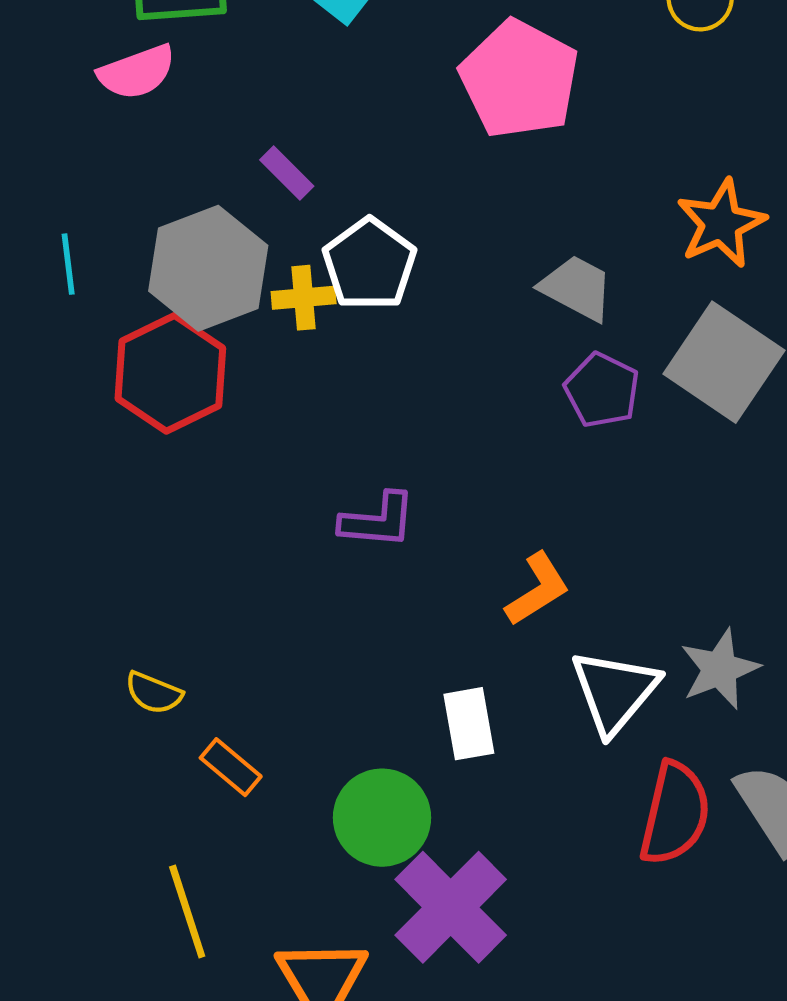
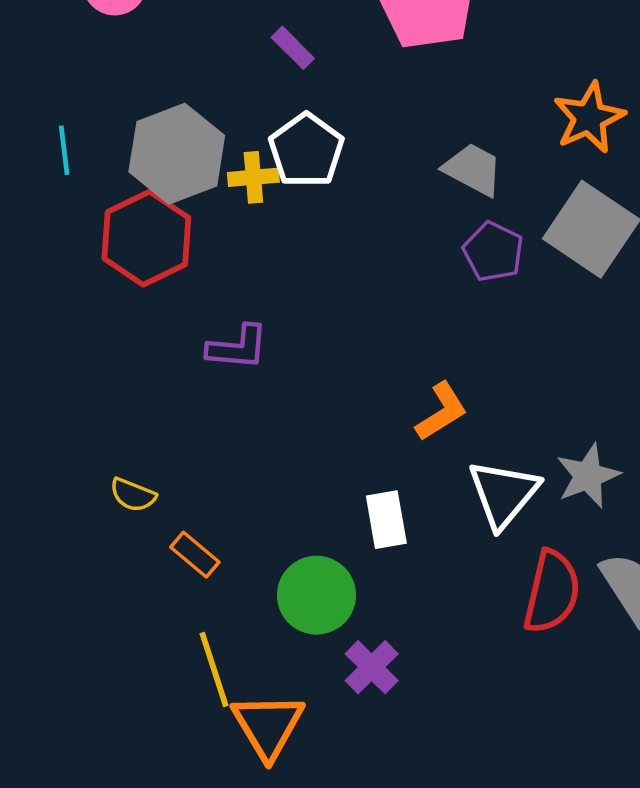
purple rectangle: (287, 173) -> (293, 48), moved
purple L-shape: (378, 520) -> (238, 347), moved
purple cross: (451, 907) -> (372, 667), size x0.6
yellow line: (187, 911) -> (214, 669), moved

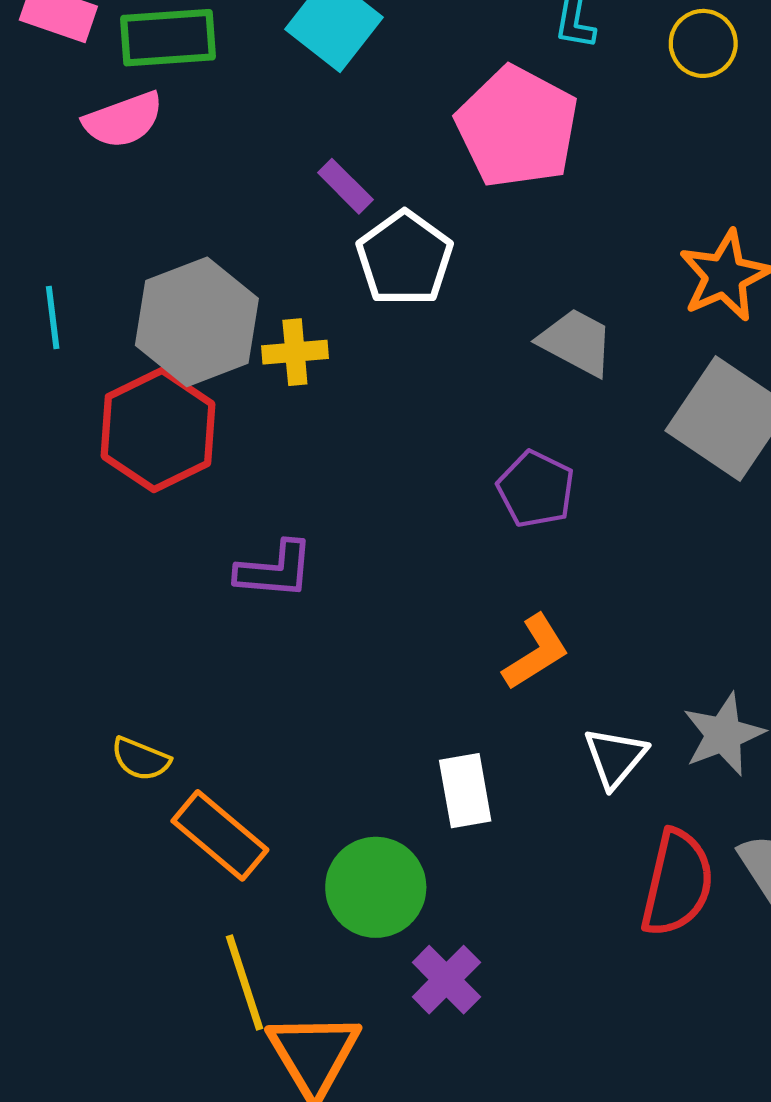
white pentagon: (306, 150) -> (405, 258), moved
purple pentagon: (493, 252) -> (536, 489), moved
white triangle: (503, 494) -> (615, 757), size x0.7
orange rectangle: (195, 555) -> (220, 835), size x1.5

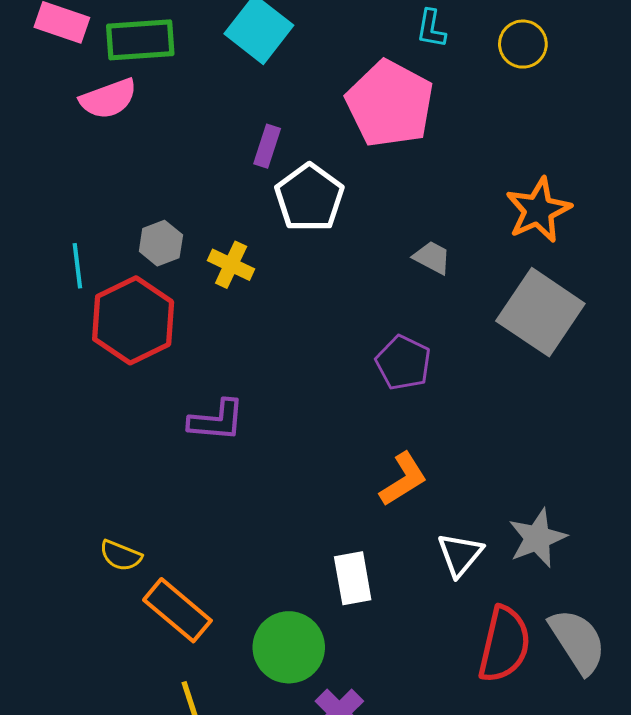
purple rectangle: (345, 186) -> (267, 146), turned 63
cyan line: (53, 318) -> (77, 266), moved
gray hexagon: (197, 322) -> (161, 243), size x0.5
gray trapezoid: (576, 342) -> (432, 258), size x0.7
yellow cross: (295, 352) -> (231, 265), turned 30

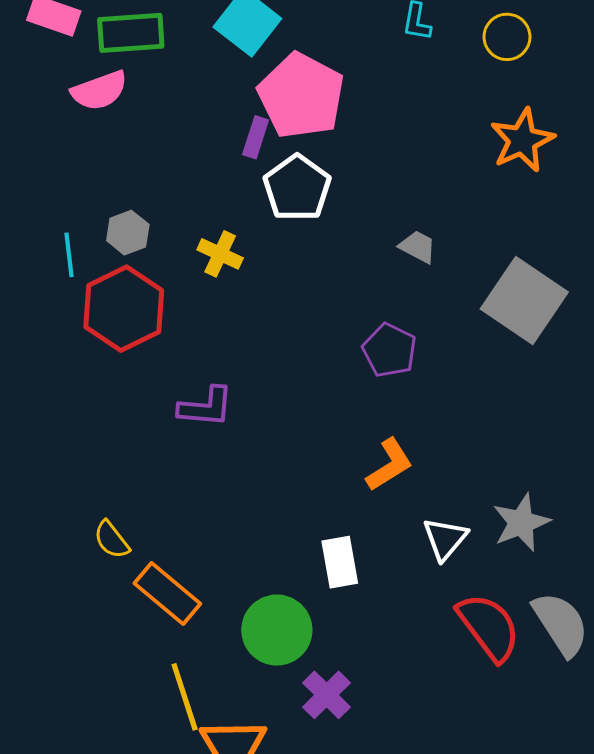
pink pentagon: (390, 104) -> (301, 96), moved
orange star: (538, 210) -> (522, 140), moved
gray hexagon: (161, 243) -> (128, 233), moved
yellow semicircle: (121, 556) -> (112, 540), turned 30
red semicircle: (504, 644) -> (489, 627), turned -50

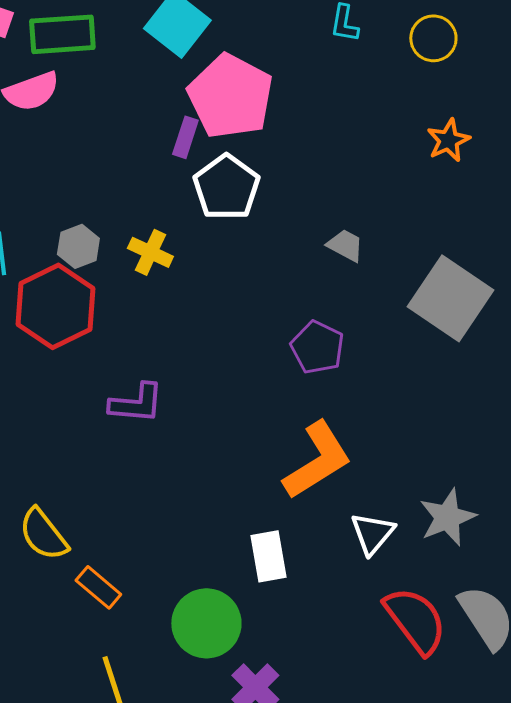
orange star: (522, 140) -> (448, 140), size x0.7
gray hexagon: (128, 233) -> (78, 246), moved
orange L-shape: (389, 465) -> (317, 460), size x1.5
yellow semicircle: (112, 540) -> (43, 534), size x1.4
orange rectangle: (167, 594) -> (98, 587), size x0.7

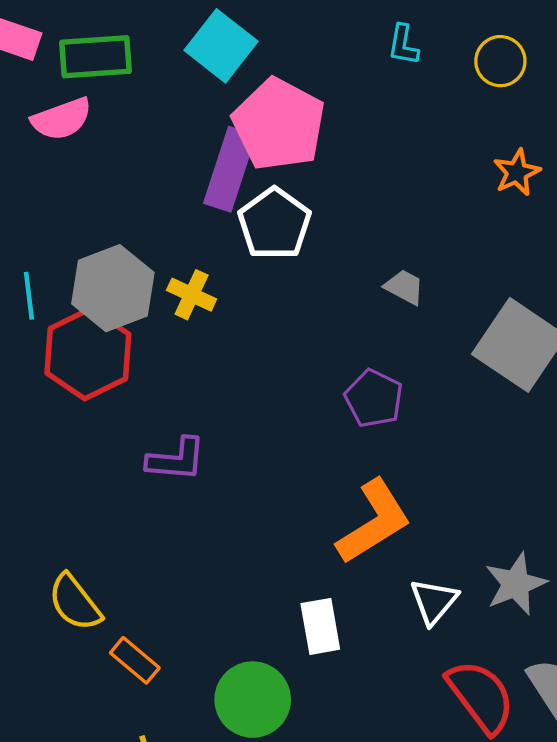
purple rectangle: (185, 137) -> (230, 169), size x1.8
gray hexagon: (78, 246) -> (113, 288), size x1.8

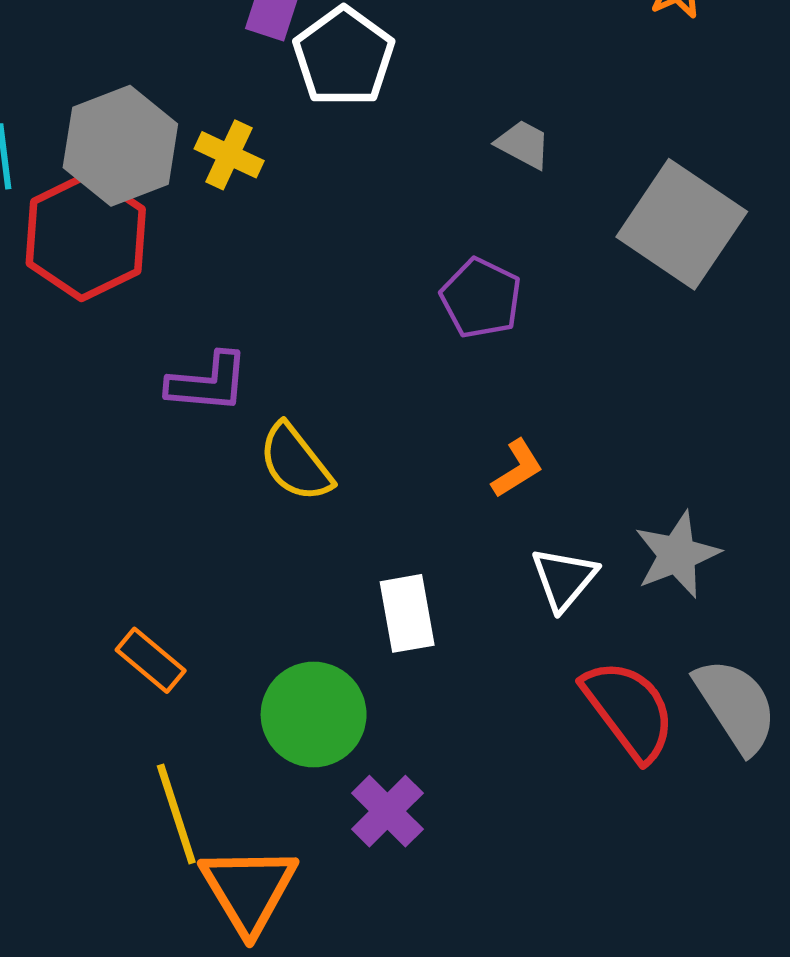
orange L-shape: (374, 522) -> (517, 469), moved, size x0.5
yellow semicircle: (75, 602) -> (295, 463), moved

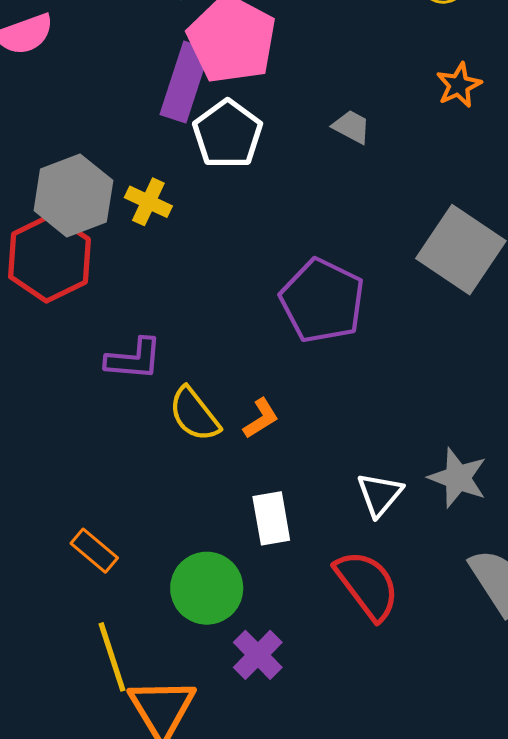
gray trapezoid: (523, 144) -> (352, 127), moved
purple pentagon: (481, 298) -> (322, 301), size x1.5
orange L-shape: (517, 469) -> (261, 418), moved
gray star: (677, 555) -> (458, 478), turned -30
red semicircle: (629, 710) -> (367, 585), moved

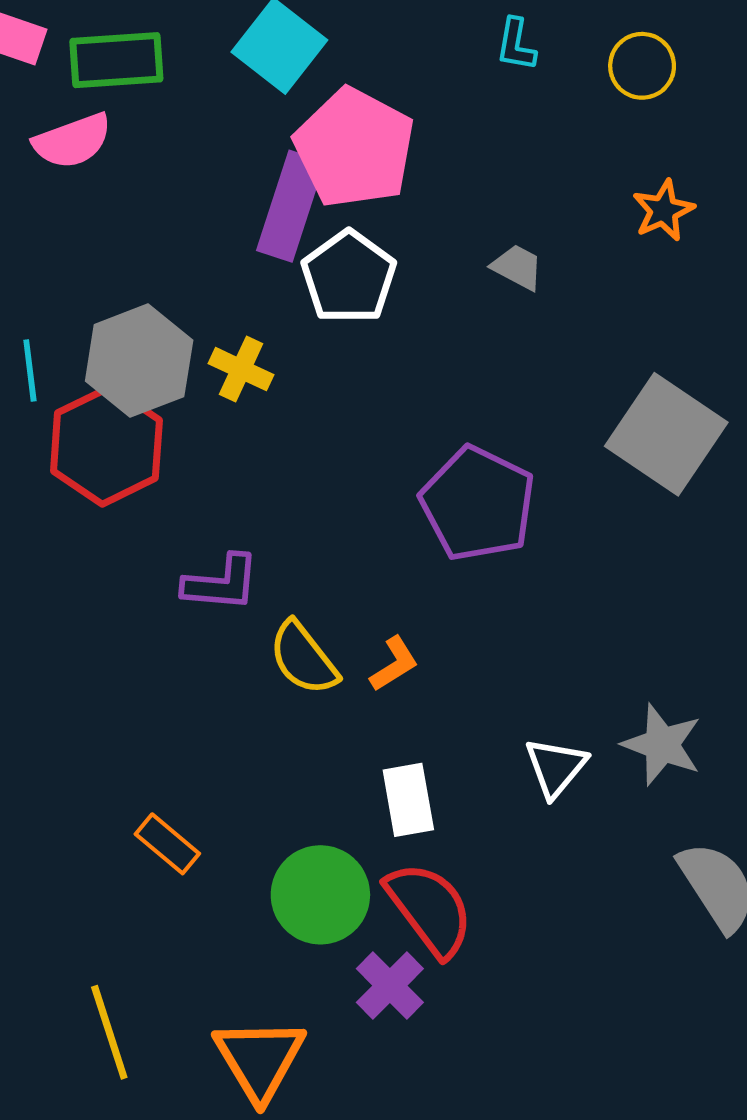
red semicircle: (367, 585) -> (430, 909), moved
yellow line: (112, 657) -> (109, 1032), moved

